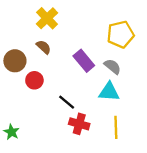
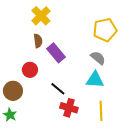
brown semicircle: (44, 47) -> (38, 41), turned 40
brown circle: (15, 61) -> (13, 91), moved
purple rectangle: (84, 61) -> (56, 53), moved

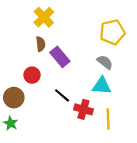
red cross: (69, 108) -> (83, 109), moved

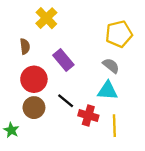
brown semicircle: (41, 44) -> (25, 46), moved
red circle: (32, 75) -> (34, 79), size x1.5
brown circle: (14, 98) -> (34, 108), moved

